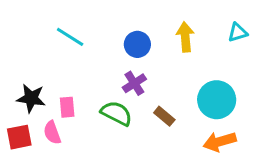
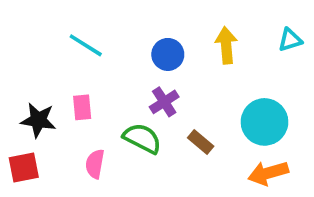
pink rectangle: (67, 107) -> (82, 107), moved
pink semicircle: (52, 133) -> (95, 164), moved, turned 30

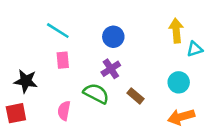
cyan triangle: (290, 40) -> (195, 49), moved
yellow arrow: (226, 45) -> (176, 31), moved
pink rectangle: (82, 107) -> (63, 60), moved
cyan circle: (264, 122) -> (179, 82), size x0.7

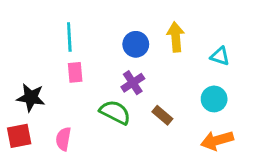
cyan line: (58, 31) -> (69, 37), turned 55
yellow arrow: (176, 31) -> (176, 37), moved
cyan triangle: (195, 49) -> (220, 56), moved, turned 35
pink semicircle: (64, 111) -> (63, 139), moved

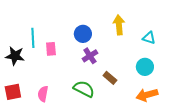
cyan line: (69, 37) -> (33, 38), moved
blue circle: (136, 44) -> (83, 34), moved
black star: (31, 98) -> (15, 56), moved
green semicircle: (115, 112) -> (84, 89), moved

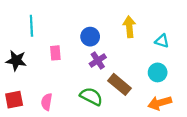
cyan line: (33, 38) -> (31, 26), moved
brown rectangle: (110, 78) -> (120, 84), size x1.5

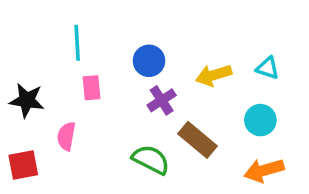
cyan line: (31, 26) -> (77, 43), moved
yellow arrow: (129, 27) -> (214, 75), moved, turned -102
pink semicircle: (47, 102) -> (66, 136), moved

